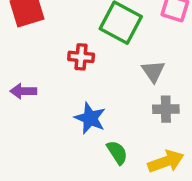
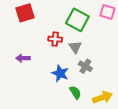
gray triangle: (153, 71) -> (75, 47), moved
gray cross: (166, 109) -> (85, 66), moved, turned 32

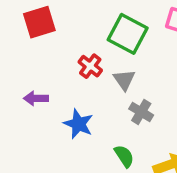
red cross: (55, 39) -> (90, 66), turned 32
blue star: (60, 73) -> (78, 124), moved

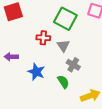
red cross: (90, 66) -> (43, 38), turned -32
green semicircle: (124, 156) -> (63, 82), moved

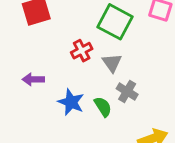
red cross: (43, 38) -> (82, 51), turned -32
green semicircle: (63, 82) -> (103, 107), moved

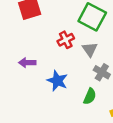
green semicircle: (103, 107) -> (90, 96), moved, turned 56

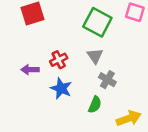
red cross: (66, 40) -> (59, 60), moved

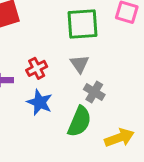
green square: (97, 22) -> (82, 24), turned -32
green semicircle: (95, 105) -> (79, 122), size x1.5

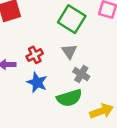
green square: (82, 24) -> (72, 19), turned 36
green semicircle: (79, 122) -> (69, 98), turned 50

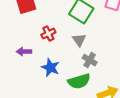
red cross: (35, 55) -> (48, 34), moved

